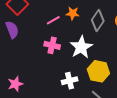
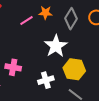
pink cross: (52, 45) -> (13, 67), moved

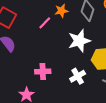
white star: (56, 46) -> (79, 41), turned 30

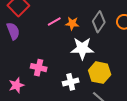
orange star: (61, 11) -> (72, 23), moved

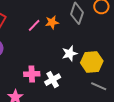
white star: (82, 48) -> (70, 53), moved, size x0.7
white cross: (71, 82) -> (53, 80), moved

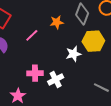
pink line: (34, 25) -> (32, 35), moved
yellow hexagon: (92, 62) -> (93, 41), moved

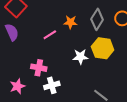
pink line: (32, 35) -> (50, 35), moved
white cross: (56, 79) -> (52, 85), moved

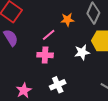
pink cross: (39, 68) -> (45, 55), moved

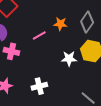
pink cross: (45, 55) -> (11, 51), moved

